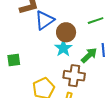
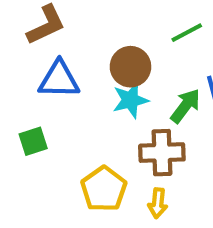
blue triangle: (45, 20) -> (59, 80), moved, turned 45
cyan star: (63, 48) -> (130, 100), turned 30

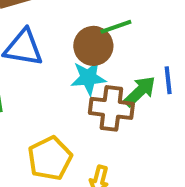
green line: (187, 33) -> (116, 27), moved
brown cross: (162, 153) -> (111, 108), moved

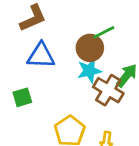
brown cross: (111, 108) -> (108, 90), turned 32

